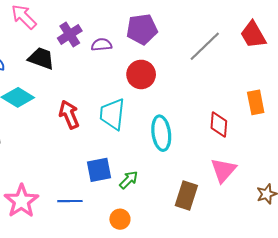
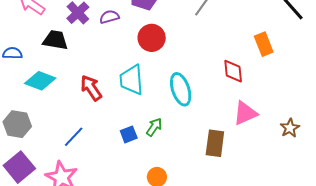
blue square: (99, 170) -> (129, 134), size x0.7
pink triangle: (223, 170) -> (245, 113), turned 36
green arrow: (129, 180) -> (154, 127), moved
blue line: (70, 201) -> (74, 137), moved, turned -35

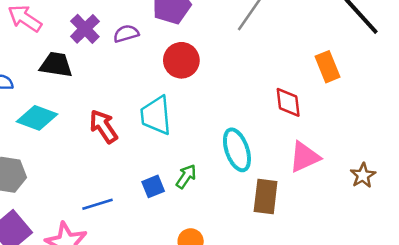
cyan ellipse: (181, 89) -> (237, 150), moved
blue line: (74, 137) -> (97, 204), moved, turned 30

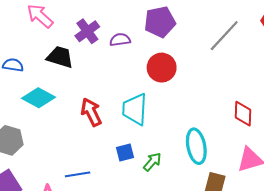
blue square: (153, 186) -> (125, 152), moved

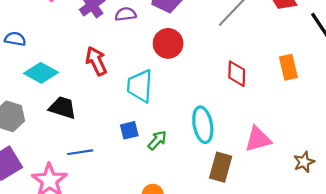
black trapezoid: (60, 57) -> (62, 108), moved
red arrow: (91, 112) -> (96, 61), moved
red diamond: (243, 114) -> (237, 74), moved

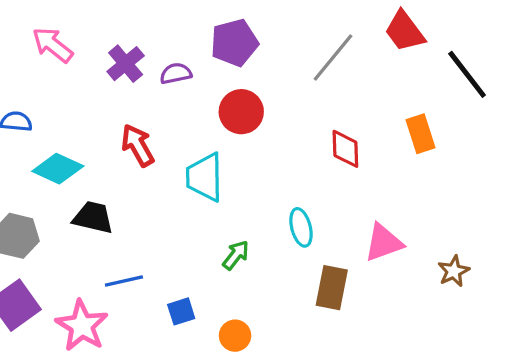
cyan ellipse: (203, 125) -> (301, 227), size x0.7
blue square: (129, 130) -> (181, 311), moved

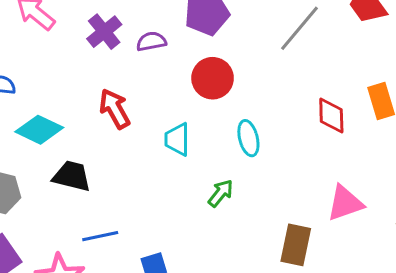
red diamond: (345, 149) -> (331, 116), moved
cyan trapezoid: (205, 177) -> (177, 139), size x0.7
cyan ellipse: (301, 227) -> (248, 138), moved
green arrow: (236, 255) -> (221, 193), moved

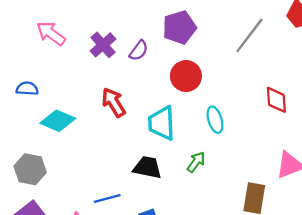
purple semicircle: (151, 41) -> (139, 51), turned 140
cyan trapezoid: (177, 139) -> (162, 123), size x1.4
black trapezoid: (72, 176) -> (147, 167), moved

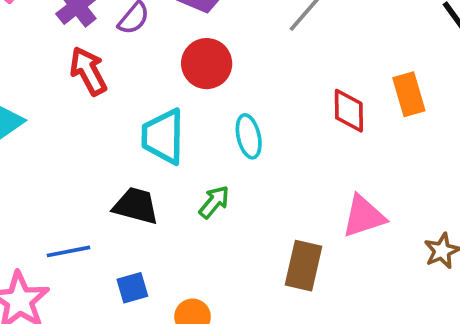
red arrow: (114, 102) -> (88, 71), moved

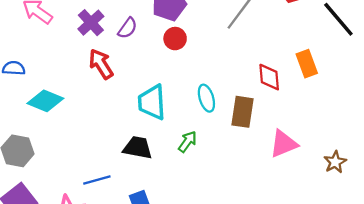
red circle: (207, 64) -> (175, 39), moved, size x0.7
brown rectangle: (304, 266) -> (243, 112), moved

